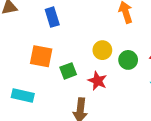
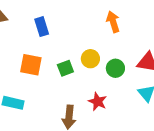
green square: (68, 71) -> (65, 68), moved
red star: (97, 81) -> (98, 102), moved

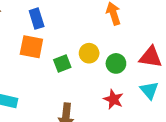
orange square: (31, 65) -> (31, 47), moved
red star: (98, 102) -> (113, 99), moved

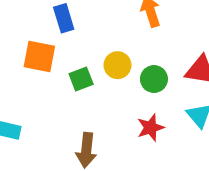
blue rectangle: (37, 19) -> (64, 18), moved
red star: (113, 99) -> (150, 128), turned 30

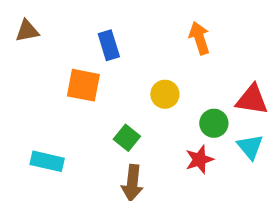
green square: (81, 79) -> (127, 138), moved, turned -30
green circle: (154, 79) -> (214, 123), moved

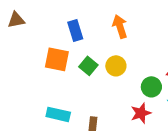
orange arrow: (199, 38) -> (120, 27), moved
green square: (127, 138) -> (88, 66), moved
cyan rectangle: (47, 161) -> (58, 114), moved

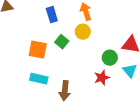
orange square: (57, 59) -> (38, 50), moved
yellow circle: (116, 66) -> (83, 32), moved

